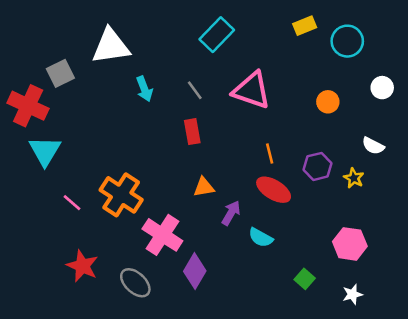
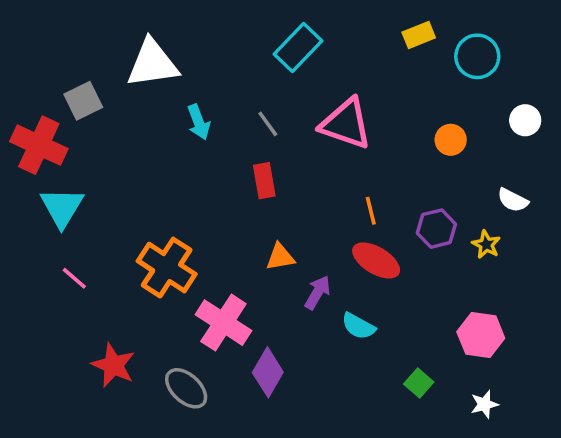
pink line: (72, 203) -> (74, 278), moved

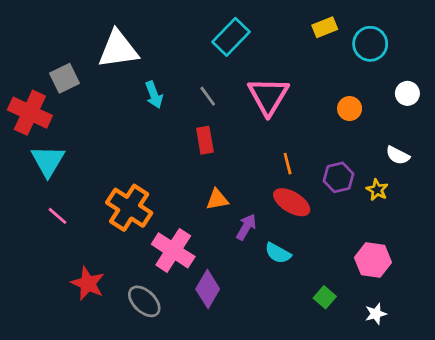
pink triangle: (346, 124) -> (268, 96), turned 42

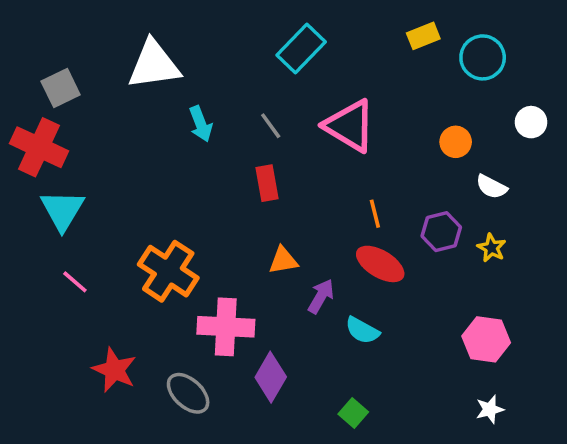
gray square: (64, 78) -> (61, 88), moved
pink triangle: (268, 96) -> (350, 126), turned -30
white semicircle: (398, 155) -> (492, 187), moved
pink cross: (173, 250) -> (226, 327), turned -30
green square: (325, 297) -> (353, 413), moved

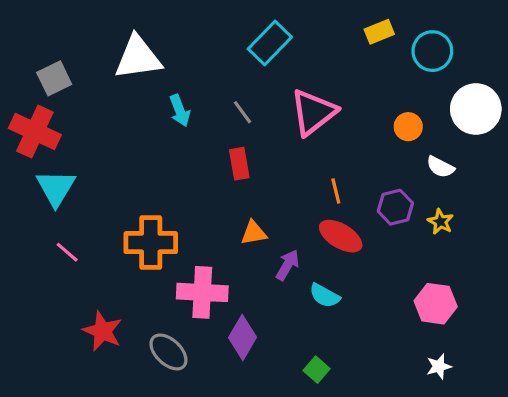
white circle: (531, 122) -> (476, 109), size x1.8
pink triangle: (350, 126) -> (313, 112), turned 51
orange cross: (168, 271) -> (151, 243), turned -33

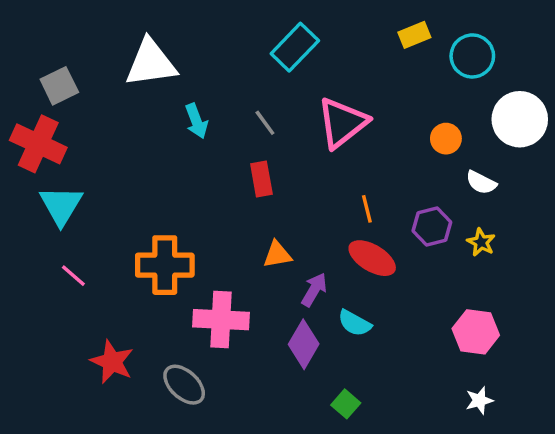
purple diamond: (242, 337) -> (304, 344), moved

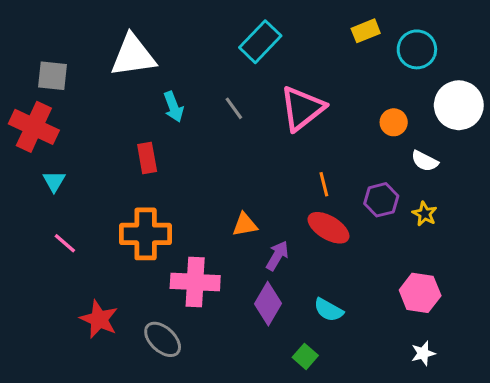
gray square: (59, 86) -> (52, 76), turned 32
red rectangle: (261, 179) -> (147, 158), moved
cyan triangle: (61, 205) -> (54, 181), size x0.6
cyan semicircle: (355, 323) -> (329, 310), moved

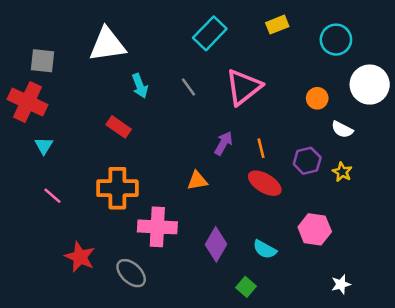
yellow rectangle: (366, 31) -> (277, 25), moved
red rectangle: (147, 158) -> (119, 127), turned -45
purple arrow: (277, 256) -> (224, 143), moved
pink hexagon: (420, 293) -> (315, 229), moved

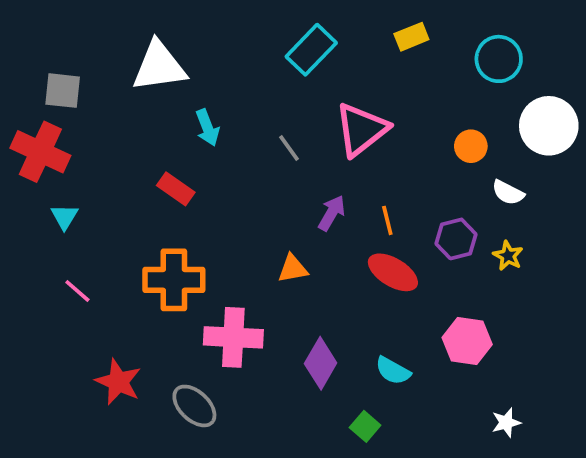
gray line: (189, 87) -> (289, 148), moved

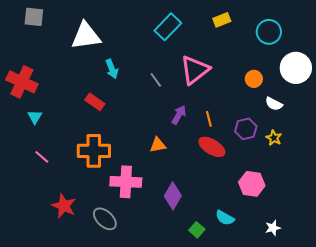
gray square: (63, 91) -> (34, 17), moved
cyan semicircle: (393, 371) -> (225, 218), moved

